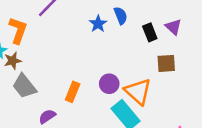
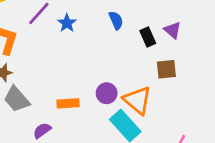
blue star: (98, 24) -> (67, 23), moved
orange rectangle: (73, 92) -> (68, 103), turned 66

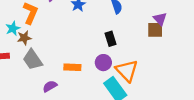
black rectangle: (148, 37) -> (110, 39), moved
brown square: (166, 69) -> (155, 30), moved

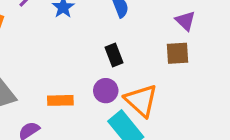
brown square: (155, 30) -> (177, 53), moved

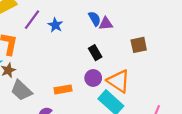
purple triangle: (185, 21) -> (106, 24), moved, turned -40

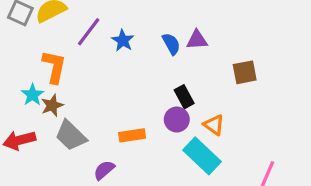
blue semicircle: (95, 19) -> (171, 44), moved
black rectangle: (95, 53) -> (184, 97), moved
orange triangle: (119, 81) -> (214, 125), size x0.6

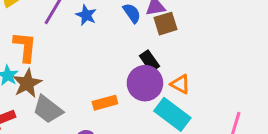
brown square: (245, 72) -> (165, 24), moved
brown star: (52, 105) -> (27, 83), size x1.4
purple circle: (177, 120) -> (145, 83), size x1.5

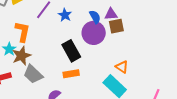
black rectangle: (149, 61) -> (71, 51), moved, size x1.5
purple circle: (145, 83) -> (94, 33), moved

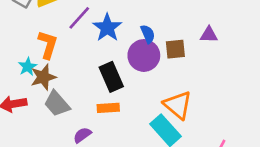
purple triangle: (111, 14) -> (209, 35), moved
blue star: (65, 15) -> (107, 28), size x1.5
orange triangle: (122, 67) -> (178, 105), size x1.6

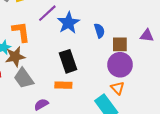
orange L-shape: (48, 45) -> (21, 32), turned -30
purple circle: (144, 55) -> (120, 65), moved
orange triangle: (178, 105) -> (118, 88), size x0.6

